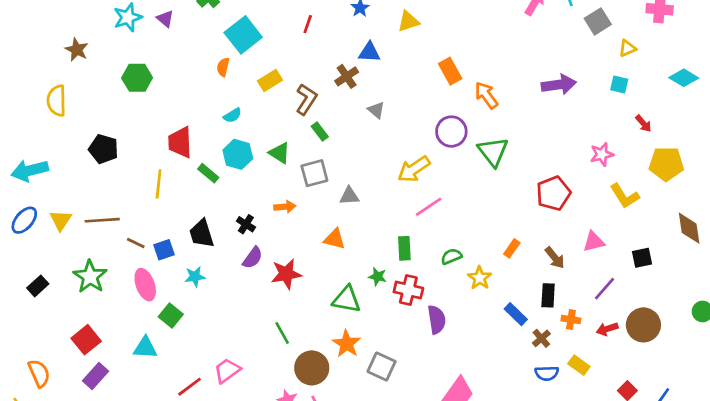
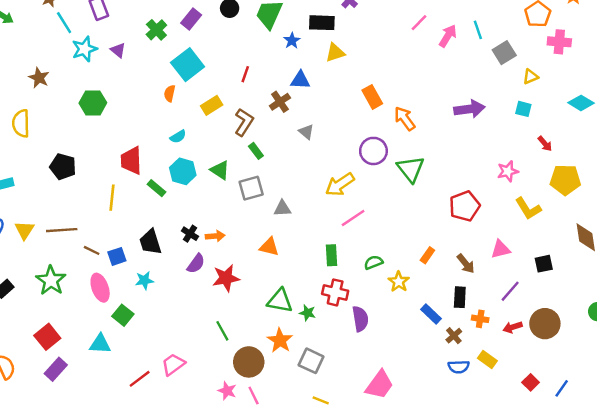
red line: (308, 24) -> (245, 74), moved
orange arrow: (285, 207) -> (215, 236), moved
green star: (378, 277) -> (308, 313), moved

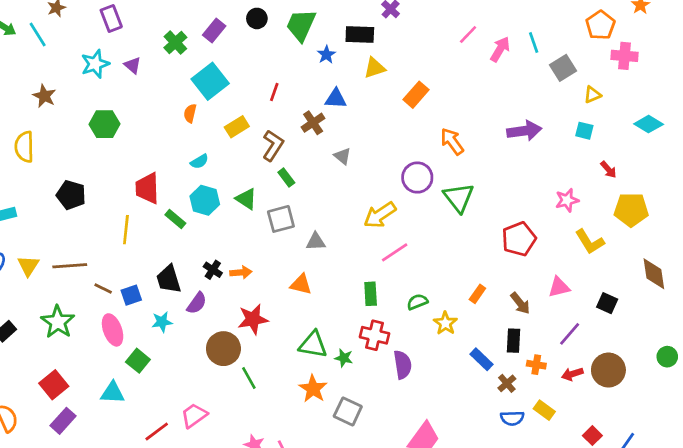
cyan line: (64, 23) -> (38, 34), moved
orange rectangle: (372, 97) -> (416, 95), moved, turned 70
purple semicircle: (196, 264) -> (197, 303), moved
black square: (544, 264) -> (607, 303), turned 36
brown circle: (249, 362) -> (223, 349), moved

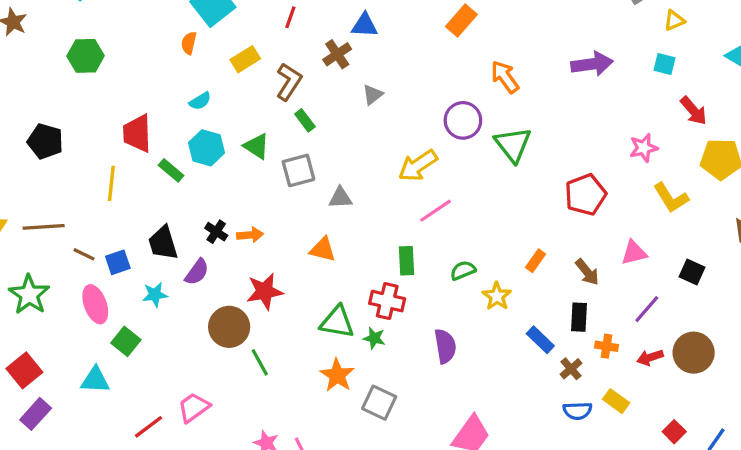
gray triangle: (342, 156) -> (373, 95), turned 42
red arrow: (608, 170) -> (694, 111), size x1.4
red cross: (375, 335) -> (387, 301), moved

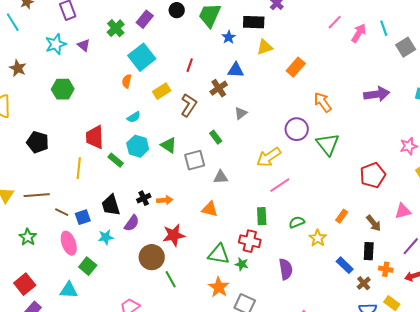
green rectangle: (305, 120) -> (216, 137), moved
black cross: (216, 232) -> (144, 198), turned 32
green star: (29, 295) -> (28, 237), size x0.7

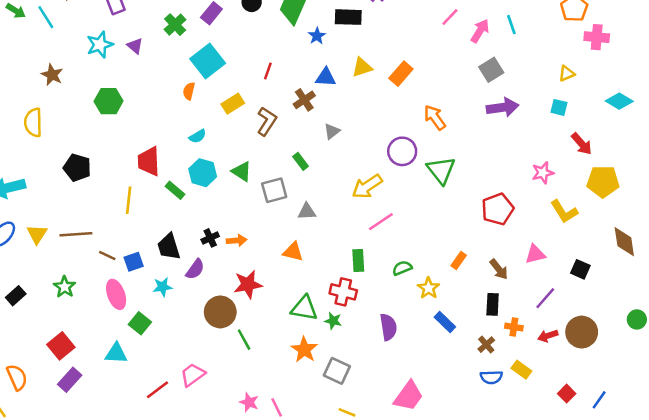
yellow triangle: (265, 47) -> (362, 67), moved
gray square: (406, 47) -> (491, 70), moved
blue rectangle: (345, 265) -> (445, 322), moved

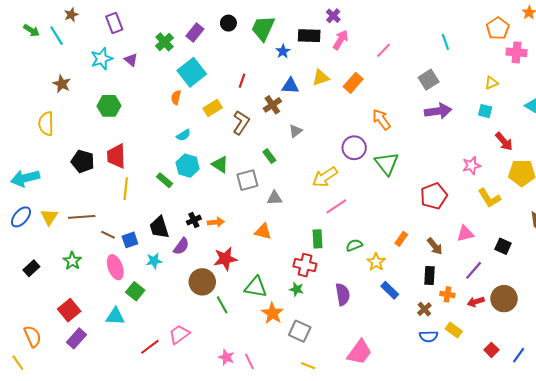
pink line: (450, 17) -> (383, 50), moved
pink arrow: (480, 31) -> (341, 40), moved
red trapezoid: (149, 161) -> (116, 156), moved
green triangle: (304, 308) -> (256, 287), moved

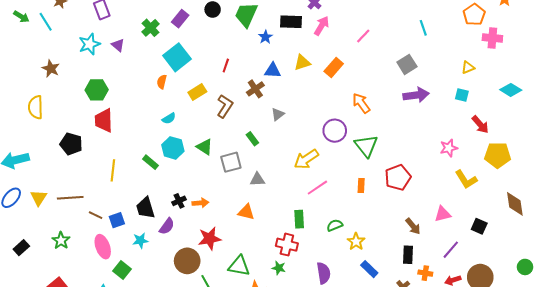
red trapezoid: (116, 156) -> (104, 120), moved
red pentagon: (434, 196) -> (398, 177), moved
orange rectangle: (401, 239) -> (361, 186), moved, turned -32

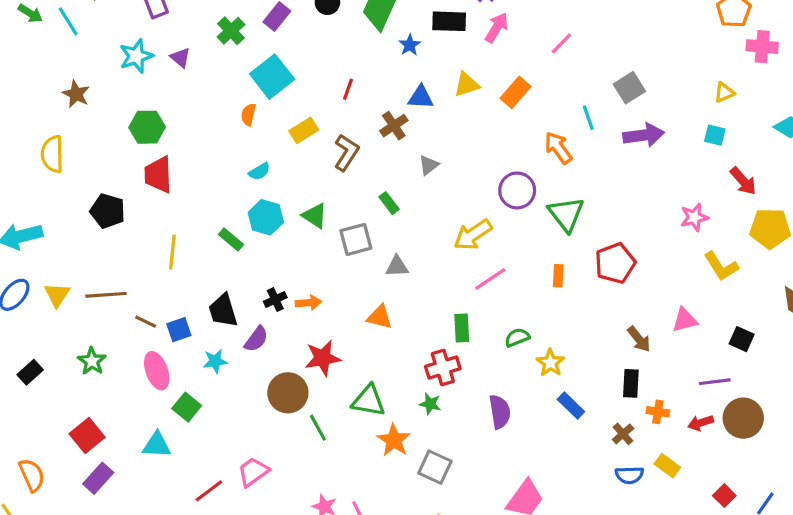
cyan line: (423, 28) -> (588, 118), moved
red cross: (287, 245) -> (443, 368), turned -30
purple line: (451, 250) -> (715, 382), moved, turned 42

